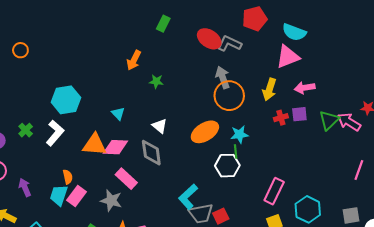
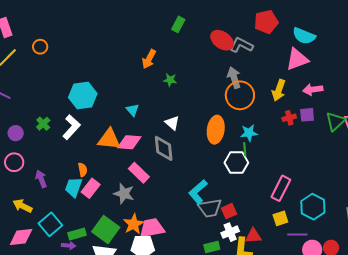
orange ellipse: (205, 132) -> (216, 130), turned -52

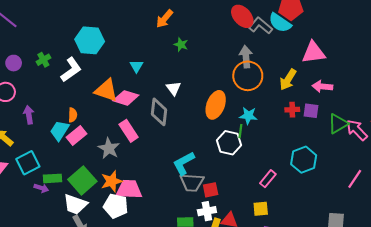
cyan semicircle: (304, 36) -> (280, 23), moved
pink rectangle: (281, 188) -> (268, 179), size x0.7
cyan hexagon: (313, 207) -> (304, 160), moved

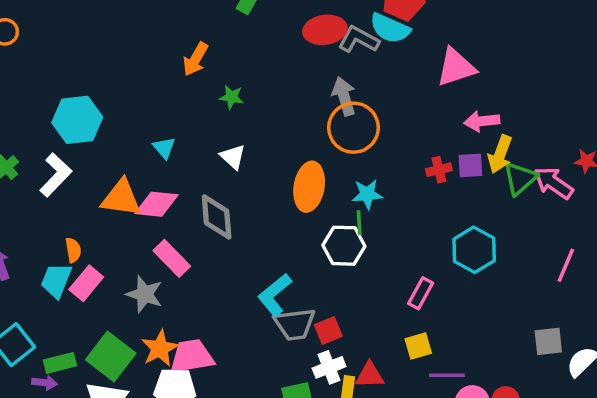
red ellipse: (242, 16) -> (325, 30), turned -45
yellow arrow: (288, 80) -> (500, 154), moved
white triangle: (174, 88) -> (233, 157), moved

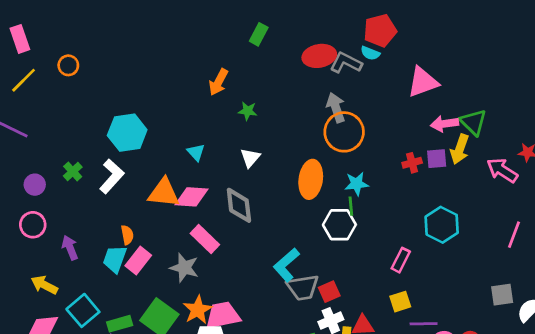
cyan semicircle: (390, 28) -> (370, 53), size x0.6
white triangle: (233, 157) -> (250, 158), turned 30
green triangle: (520, 178) -> (473, 122), moved, turned -32

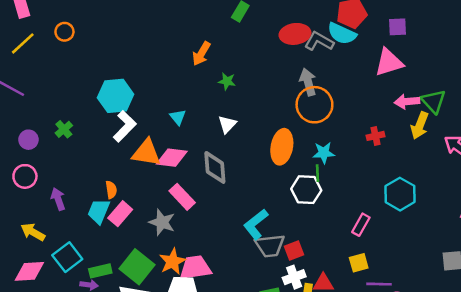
cyan semicircle: (370, 53) -> (342, 34), size x1.6
purple square: (437, 159) -> (398, 27), moved
white L-shape: (112, 176) -> (125, 126), moved

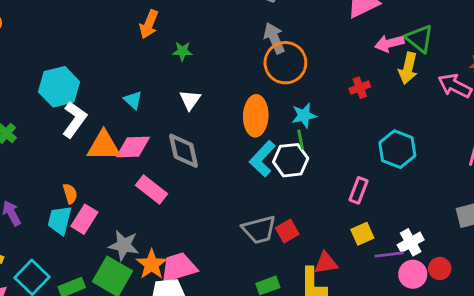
gray star: (162, 222) -> (124, 245), moved
cyan L-shape: (256, 224) -> (263, 159), moved
white cross: (294, 277) -> (411, 242), moved

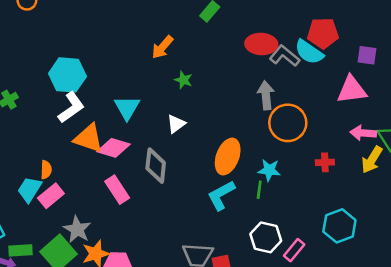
orange circle: (285, 63) -> (288, 123), moved
cyan triangle: (133, 100) -> (127, 108), size x1.5
white hexagon: (291, 160) -> (266, 237), moved

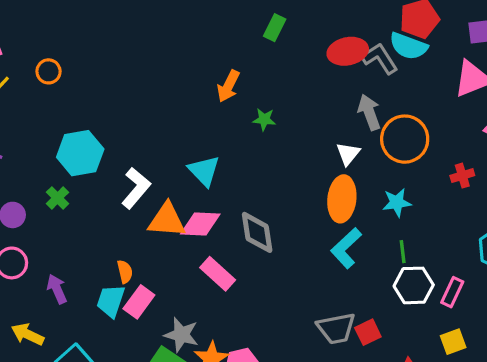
gray L-shape: (285, 56) -> (380, 58), turned 32
cyan hexagon: (67, 75) -> (80, 153), moved
white triangle: (176, 124) -> (348, 154), moved
green line: (259, 190) -> (403, 252), moved

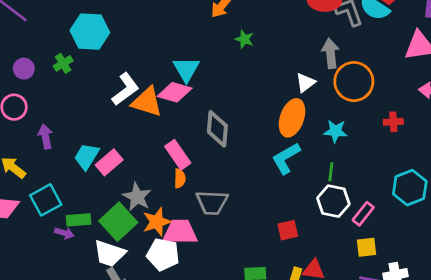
white L-shape: (136, 188) -> (125, 89), moved
pink diamond: (200, 224) -> (175, 92), moved
orange semicircle: (125, 272) -> (180, 178), moved
gray trapezoid: (336, 328) -> (212, 202), moved
yellow square: (453, 342) -> (367, 247), moved

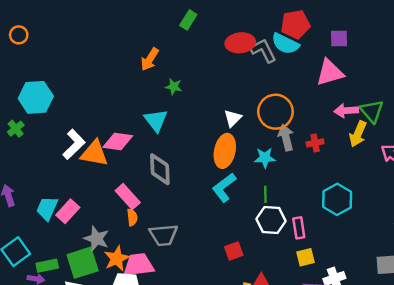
gray arrow: (330, 53) -> (286, 137), moved
cyan triangle: (186, 69) -> (156, 120), moved
pink rectangle: (363, 214) -> (299, 228), turned -40
green square: (118, 222) -> (83, 263), turned 32

